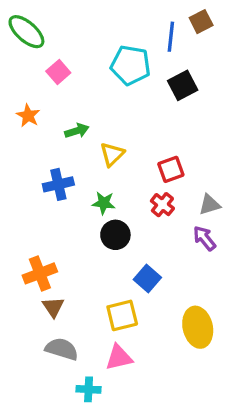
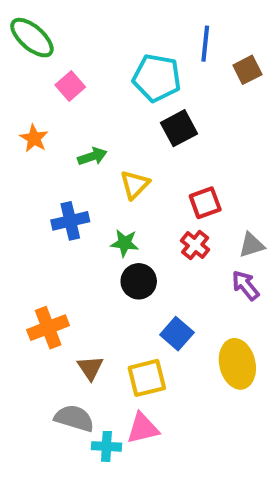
brown square: (201, 22) -> (247, 70), moved
black square: (183, 85) -> (179, 128), moved
brown triangle: (53, 307) -> (90, 368), moved
yellow ellipse: (198, 327) -> (237, 364), moved
cyan cross: (89, 389) -> (106, 446), moved

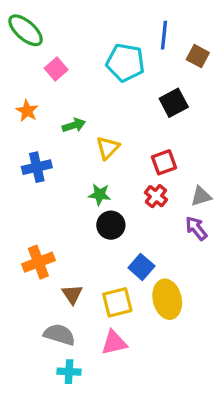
brown square: (247, 70) -> (198, 56), turned -35
black square: (179, 128) -> (174, 103), moved
blue cross: (70, 221) -> (37, 167), moved
yellow ellipse: (237, 364) -> (167, 299), moved
cyan cross: (106, 446) -> (69, 372), moved

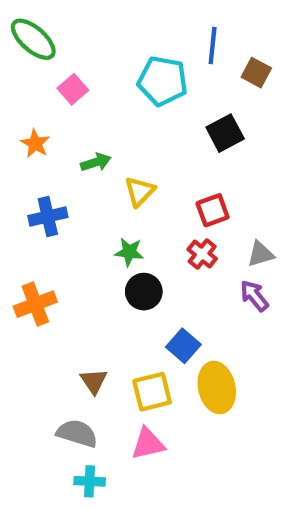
orange cross: (38, 262) -> (35, 304), moved

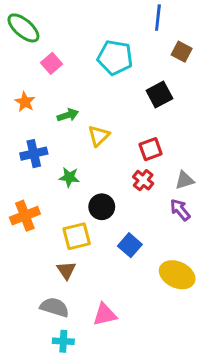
blue line: (213, 46) -> (158, 18), moved
green star: (129, 252) -> (69, 177), moved
yellow ellipse: (217, 387) -> (177, 275), moved, turned -52
yellow square: (152, 392) -> (77, 236), moved

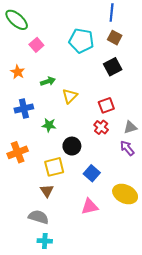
brown square: (182, 52) -> (115, 38), moved
pink triangle: (105, 315) -> (90, 207), moved

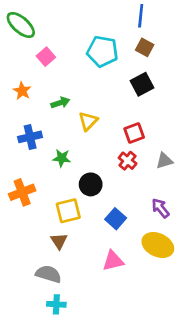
purple arrow: (127, 148) -> (160, 208), moved

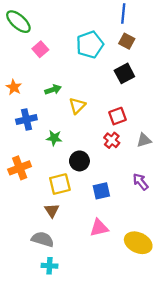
cyan pentagon: (102, 51) -> (90, 45), turned -30
orange star: (22, 91) -> (14, 87), moved
blue square: (116, 219) -> (101, 191), turned 36
yellow ellipse: (158, 245) -> (138, 243), moved

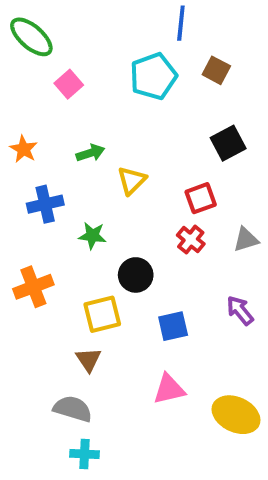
blue line: (123, 14) -> (181, 23), moved
black square: (124, 73) -> (228, 143), moved

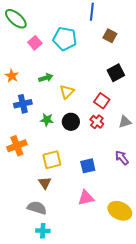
cyan pentagon: (153, 76) -> (65, 39), moved, turned 30
red square: (201, 198) -> (102, 101), turned -35
black circle: (136, 275) -> (71, 122), moved

